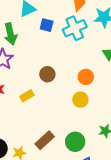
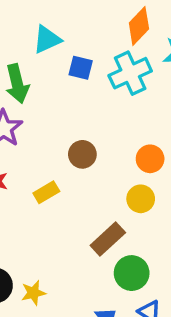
brown rectangle: (45, 140) -> (108, 239), moved

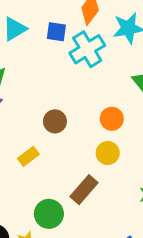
blue square: (81, 68) -> (56, 32), moved
green circle: (132, 273) -> (49, 214), moved

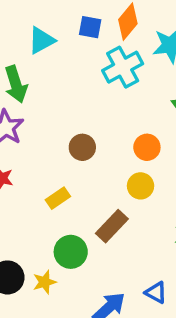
blue square: (56, 32) -> (90, 27), moved
yellow rectangle: (28, 156) -> (58, 198), moved

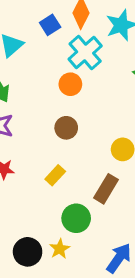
blue square: (90, 27) -> (50, 25), turned -30
orange circle: (147, 147) -> (70, 84), moved

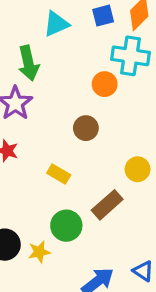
cyan cross: (85, 52) -> (130, 56), turned 32
yellow rectangle: (55, 175) -> (59, 174), turned 60

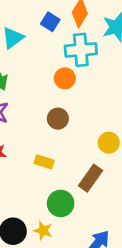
blue square: (103, 16) -> (50, 22), turned -30
yellow star: (39, 252) -> (43, 231), turned -30

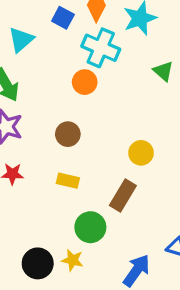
cyan cross: (81, 50) -> (101, 48), turned 32
brown circle: (58, 119) -> (68, 134), moved

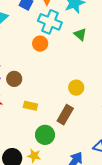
green triangle: (163, 71) -> (80, 34), moved
brown circle: (68, 134) -> (14, 79), moved

